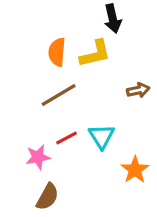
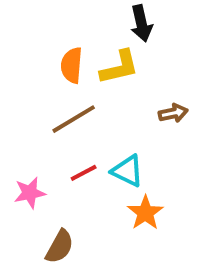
cyan triangle: (102, 136) -> (127, 171), turned -32
pink star: (38, 157) -> (30, 193), moved
orange star: (135, 170) -> (145, 213), moved

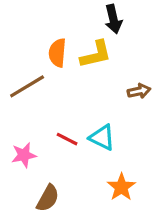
brown line: (74, 119) -> (27, 86), moved
red line: (84, 173) -> (67, 139), turned 55
orange star: (145, 213) -> (121, 187), moved

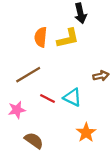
brown line: (27, 86) -> (28, 75), moved
brown arrow: (139, 91) -> (101, 76), moved
brown semicircle: (48, 198) -> (34, 141), turned -84

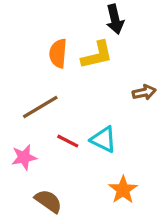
brown arrow: (101, 76) -> (144, 92), moved

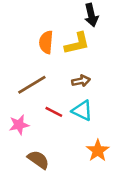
brown arrow: (144, 92) -> (81, 81), moved

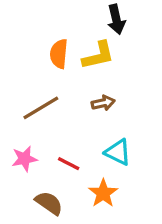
cyan triangle: (82, 111) -> (118, 152), moved
red line: (54, 112) -> (69, 164), moved
orange star: (98, 151) -> (103, 193), moved

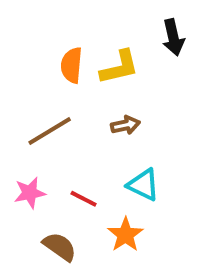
black arrow: (116, 19) -> (173, 37), moved

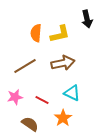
brown arrow: (125, 125) -> (63, 63), size x1.6

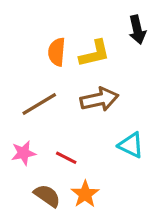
cyan triangle: (72, 93) -> (131, 145), moved
orange star: (63, 118) -> (85, 194), moved

